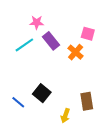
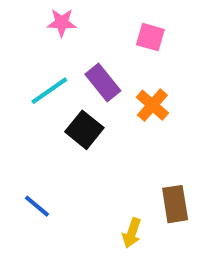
pink star: (37, 22) -> (62, 23), moved
pink square: (88, 34) -> (150, 37), moved
black square: (42, 93) -> (84, 130), moved

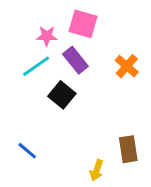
pink star: (62, 23) -> (47, 36), moved
pink square: (150, 37) -> (83, 24), moved, size x1.4
orange cross: (152, 105) -> (127, 66), moved

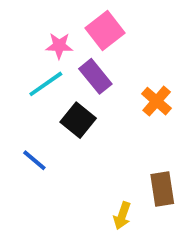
pink square: (83, 24) -> (105, 30), turned 36
orange cross: (127, 66) -> (157, 101), moved
blue line: (27, 151) -> (34, 160), moved

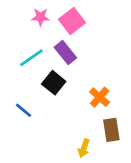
pink star: (59, 46) -> (41, 17), moved
orange cross: (157, 101) -> (100, 97), moved

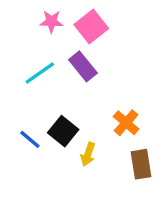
black square: (54, 83) -> (63, 131), moved
yellow arrow: (84, 148) -> (88, 154), moved

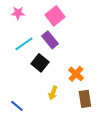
pink star: (51, 22) -> (18, 13), moved
black square: (63, 131) -> (40, 63), moved
blue line: (30, 139) -> (17, 106), moved

